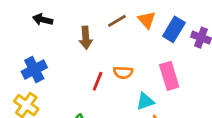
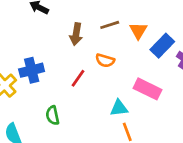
blue cross: (34, 69) -> (32, 70), moved
orange semicircle: (123, 73) -> (105, 60), moved
pink rectangle: (169, 76) -> (147, 89), turned -60

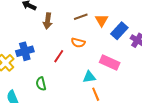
brown arrow: (76, 34) -> (48, 21), moved

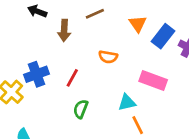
brown line: (81, 17) -> (95, 14), moved
red line: (59, 56) -> (72, 78), moved
green semicircle: (41, 84) -> (81, 109), moved, turned 40

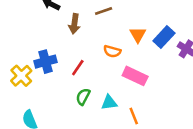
orange triangle: (138, 24) -> (138, 35), moved
pink rectangle: (153, 81) -> (135, 76), moved
cyan triangle: (127, 102) -> (109, 103), moved

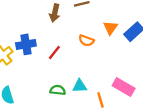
pink rectangle: (135, 76) -> (124, 87), moved
green semicircle: (83, 97) -> (58, 90), moved, turned 64

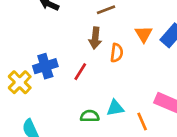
brown arrow: (55, 13) -> (95, 38), moved
orange semicircle: (86, 41) -> (117, 53), turned -96

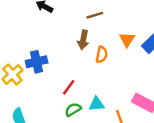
red line: (80, 72) -> (69, 87), moved
green semicircle: (90, 116) -> (73, 110), turned -35

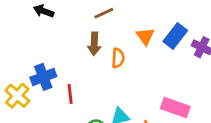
red line: (69, 87) -> (70, 94), moved, turned -35

